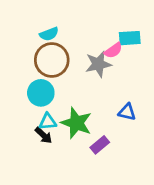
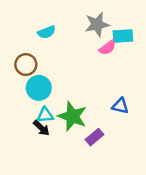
brown circle: (52, 60) -> (26, 65), moved, size x0.7
gray star: (98, 64) -> (97, 24), moved

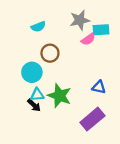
brown circle: (26, 65) -> (50, 53), moved
purple rectangle: (94, 137) -> (92, 119), moved, size x1.6

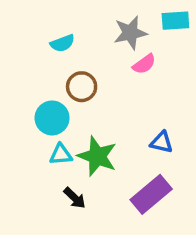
cyan rectangle: (101, 30) -> (175, 21), moved
black arrow: (34, 105) -> (75, 198), moved

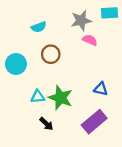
pink semicircle: (144, 64) -> (90, 40), turned -120
cyan circle: (52, 118) -> (16, 64), moved

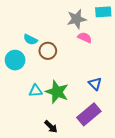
cyan semicircle: (39, 27) -> (30, 40), moved, turned 48
blue triangle: (101, 89) -> (95, 84), turned 32
black arrow: (46, 124) -> (51, 127), moved

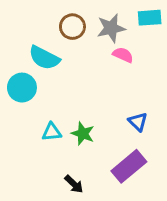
cyan semicircle: (30, 40) -> (44, 58), size x1.5
brown circle: (48, 51) -> (72, 27), moved
green star: (57, 92) -> (83, 134), size x0.7

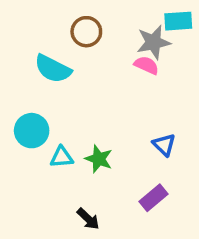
gray star: (111, 28) -> (153, 42), moved
cyan circle: (22, 88) -> (32, 131), moved
purple rectangle: (129, 166) -> (153, 198), size x0.7

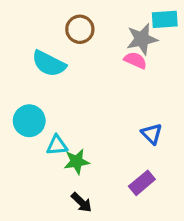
green star: (99, 159) -> (77, 162), moved, turned -30

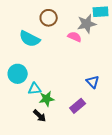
pink semicircle: (135, 60) -> (75, 37), moved
purple rectangle: (142, 183) -> (78, 106), moved
black arrow: (81, 202) -> (40, 116), moved

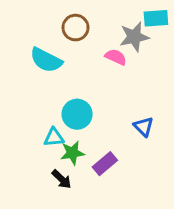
cyan circle: (18, 74) -> (77, 114), moved
purple rectangle: (78, 106) -> (105, 164), moved

